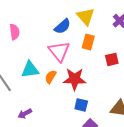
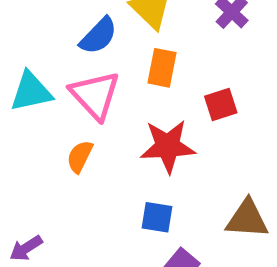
cyan triangle: (30, 70) -> (31, 92), moved
red star: (75, 79) -> (168, 146), moved

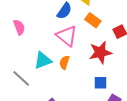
orange rectangle: (162, 68) -> (93, 20), turned -56
cyan triangle: (31, 92) -> (43, 60), moved

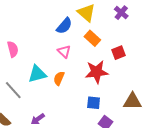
pink semicircle: (19, 27) -> (13, 49), moved
pink triangle: (67, 36) -> (64, 51), size x0.6

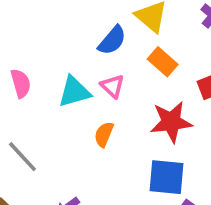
cyan triangle: (37, 74) -> (74, 92), moved
blue square: (94, 103) -> (166, 177), size x1.5

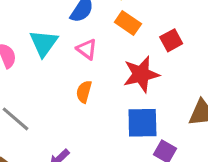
cyan triangle: (74, 92) -> (44, 43), moved, turned -32

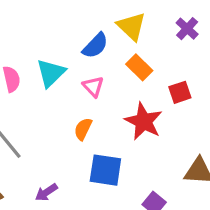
red star: (141, 74) -> (144, 121), turned 30
blue square: (142, 123) -> (105, 170), moved

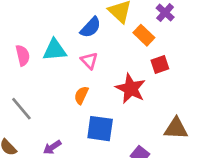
orange rectangle: (139, 67) -> (144, 35), moved
cyan triangle: (51, 73) -> (55, 50), turned 40

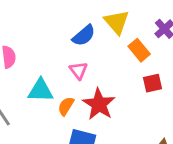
cyan triangle: (55, 50) -> (41, 90), moved
red star: (131, 89) -> (99, 104), moved

